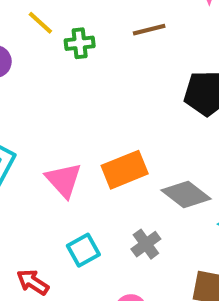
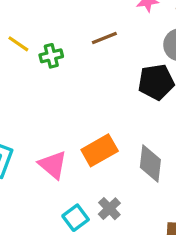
gray diamond: (186, 194) -> (150, 163), turned 66
gray cross: (146, 244) -> (109, 209), moved

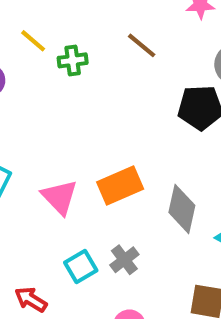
brown line: (104, 38) -> (142, 45), turned 55

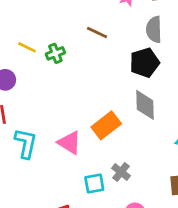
gray diamond: (182, 209) -> (145, 105), moved
cyan square: (81, 267) -> (94, 183), turned 35

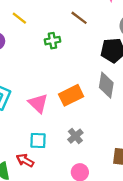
green cross: (55, 53) -> (52, 41), moved
cyan square: (94, 183) -> (38, 140), moved

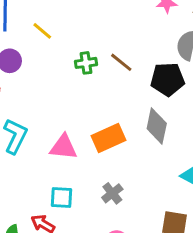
brown line: (79, 18) -> (121, 62), moved
pink triangle: (38, 103) -> (63, 147), turned -40

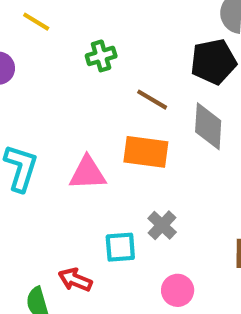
brown line: (121, 62) -> (152, 100), moved
orange rectangle: (108, 138) -> (146, 152), turned 40
cyan square: (62, 198) -> (120, 247), moved

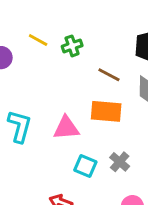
yellow line: (36, 22) -> (38, 40), moved
cyan square: (120, 247) -> (85, 166), moved, turned 30

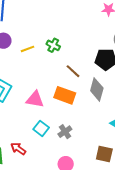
yellow line: (38, 40) -> (28, 49), moved, turned -64
green cross: (72, 46) -> (53, 45), turned 32

